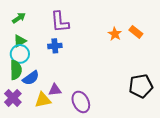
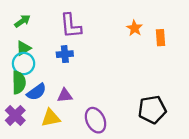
orange rectangle: (136, 32) -> (160, 38), turned 48
orange star: (115, 34) -> (134, 28), moved
black pentagon: (141, 86) -> (152, 110), moved
purple triangle: (55, 90) -> (65, 95), moved

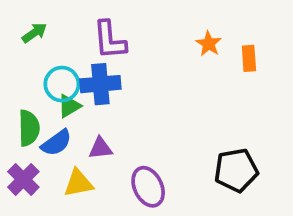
green triangle: (24, 48) -> (69, 106), moved
blue cross: (65, 54) -> (100, 84), size x1.5
cyan circle: (24, 64) -> (62, 84), moved

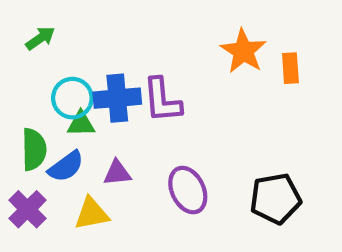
purple L-shape: (110, 40) -> (162, 100), moved
orange star: (209, 44) -> (243, 51), size x1.5
green triangle: (69, 106) -> (81, 124), turned 30
purple ellipse: (148, 187) -> (188, 190), moved

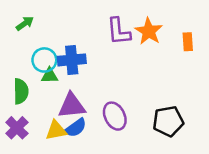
orange rectangle: (290, 68) -> (188, 42), moved
purple L-shape: (162, 100) -> (119, 31), moved
blue semicircle: (66, 167) -> (76, 128), moved
purple triangle: (117, 173) -> (72, 106), size x1.6

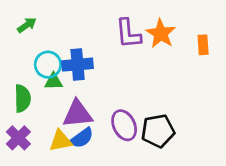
black pentagon: (168, 121) -> (158, 131), moved

